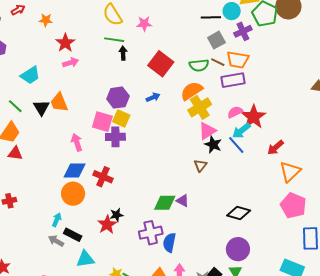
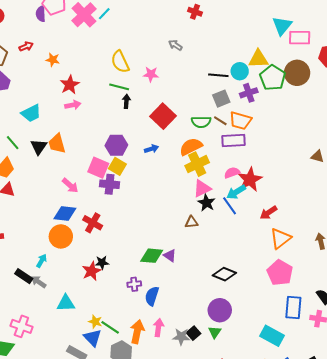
pink arrow: (77, 142) -> (70, 185), turned 144
brown triangle: (200, 165) -> (191, 222), turned 40
purple cross: (151, 233) -> (134, 284), size x0.6
black rectangle: (73, 235) -> (24, 276), moved

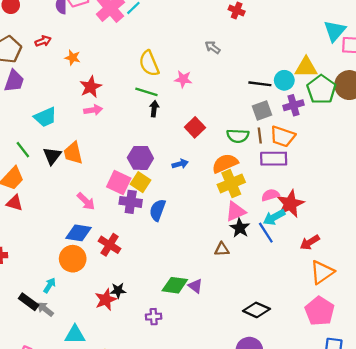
red square: (163, 116) -> (195, 127), size x0.7
brown line: (220, 121) -> (260, 136), turned 48
blue semicircle: (152, 296) -> (158, 210), moved

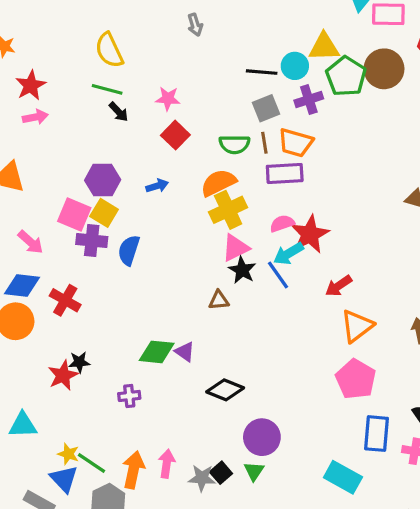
gray arrow: (213, 47) -> (195, 25), turned -140
pink star: (183, 79) -> (168, 99), moved
black arrow: (154, 109) -> (119, 112), turned 133
black diamond: (256, 310) -> (225, 390), moved

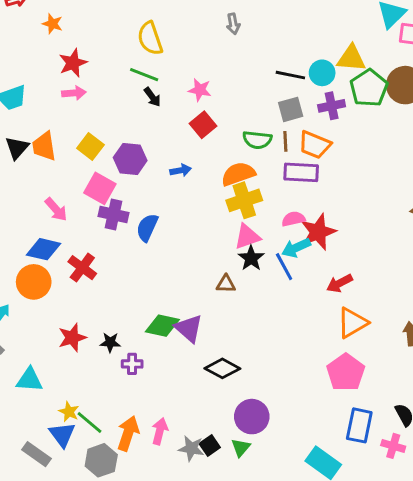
yellow square: (104, 213) -> (90, 146), moved
purple triangle: (185, 352) -> (189, 328), size x1.5
black star: (79, 362) -> (110, 342), moved

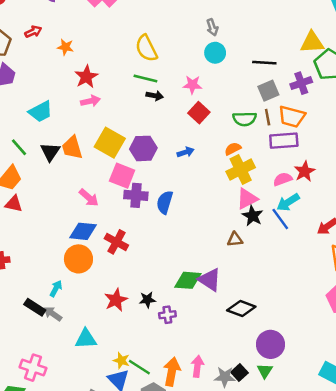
cyan circle: (322, 73) -> (215, 53), moved
black arrow: (152, 97) -> (155, 96), turned -35
yellow square: (90, 146) -> (110, 143), size x1.4
orange semicircle: (238, 174) -> (233, 149), size x0.6
red star: (318, 232) -> (305, 171), moved, size x0.7

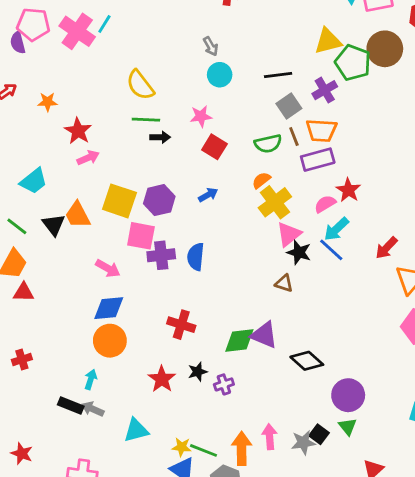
brown triangle: (235, 239) -> (284, 283), turned 35
red cross: (116, 242) -> (181, 325), moved
black diamond: (241, 308) -> (307, 361), turned 32

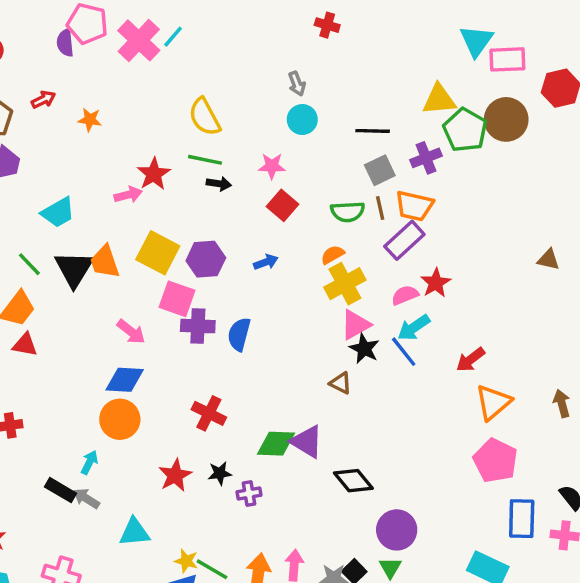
red star: (78, 131) -> (154, 174), moved
purple rectangle: (318, 160) -> (404, 240), turned -36
black triangle: (54, 225) -> (74, 269), size x1.4

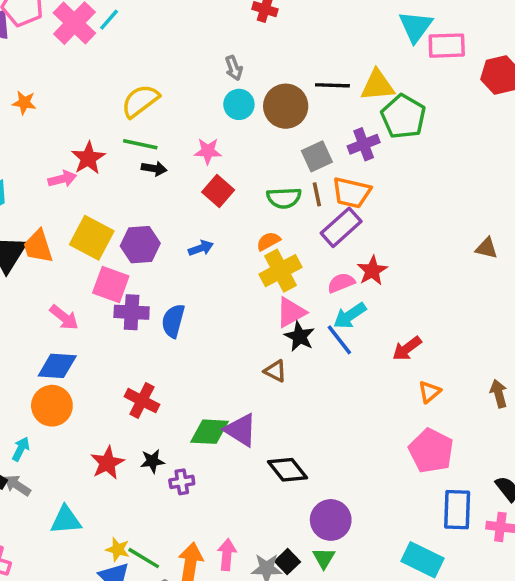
yellow semicircle: (205, 117) -> (140, 101), turned 81
brown circle: (506, 119) -> (286, 106), moved
black line: (373, 131) -> (332, 85), moved
orange triangle: (493, 402) -> (429, 392), size x0.6

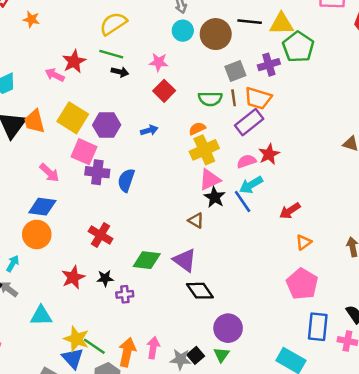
pink arrow: (62, 179) -> (55, 75), turned -144
purple triangle: (241, 430) -> (185, 260), moved
yellow star: (118, 549) -> (76, 339), size x1.5

